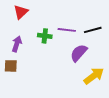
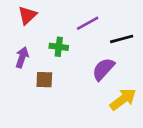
purple line: (67, 30) -> (88, 23), moved, turned -36
brown square: (11, 66) -> (44, 80), moved

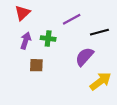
purple arrow: (22, 57) -> (26, 41), moved

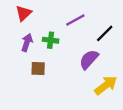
black line: (99, 32) -> (105, 33), turned -30

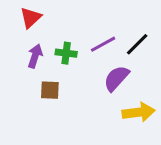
purple line: (75, 20) -> (103, 44), moved
yellow arrow: (106, 85) -> (139, 112), turned 30

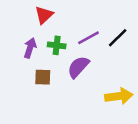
red triangle: (31, 18) -> (44, 15), moved
purple semicircle: (116, 78) -> (78, 67), moved

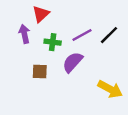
purple arrow: (30, 48) -> (24, 34), moved, turned -30
yellow arrow: (119, 96) -> (110, 89), turned 35

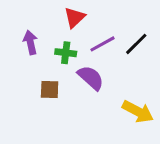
red triangle: (41, 14) -> (75, 17), moved
purple semicircle: (73, 62) -> (91, 78), turned 90

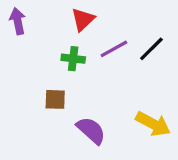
purple arrow: (30, 42) -> (18, 21), moved
purple semicircle: (91, 78) -> (91, 130), moved

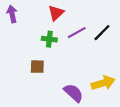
yellow arrow: (153, 124) -> (103, 83), turned -45
purple semicircle: (91, 130) -> (73, 93), moved

